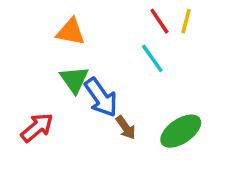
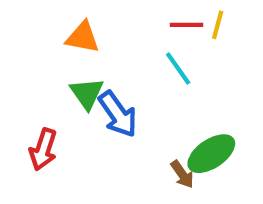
red line: (159, 21) -> (186, 25), turned -56
red arrow: (37, 128) -> (43, 149), turned 148
brown arrow: (126, 128) -> (182, 174), moved

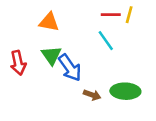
red arrow: (43, 149) -> (18, 63), moved, turned -30
green ellipse: (211, 154) -> (125, 91), turned 36
brown arrow: (182, 174) -> (92, 95), moved, turned -35

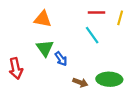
yellow line: (129, 15) -> (120, 18), moved
red arrow: (18, 63) -> (16, 68), moved
blue arrow: (70, 68) -> (61, 59), size x0.6

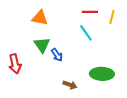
brown arrow: (80, 82) -> (70, 85), moved

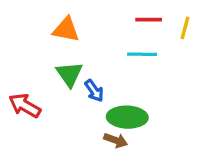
cyan line: (86, 33) -> (142, 54), turned -54
red arrow: (15, 64) -> (25, 106), turned 132
green ellipse: (102, 74) -> (127, 117), moved

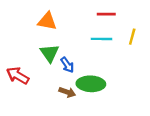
yellow line: (185, 28) -> (132, 37), moved
brown arrow: (116, 140) -> (67, 92), moved

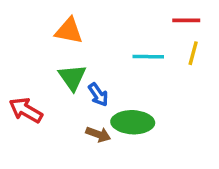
red line: (106, 14) -> (186, 20), moved

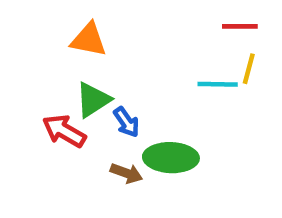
cyan line: (148, 57) -> (218, 84), moved
green triangle: (72, 77) -> (93, 100), turned 32
red arrow: (26, 110) -> (64, 131), moved

